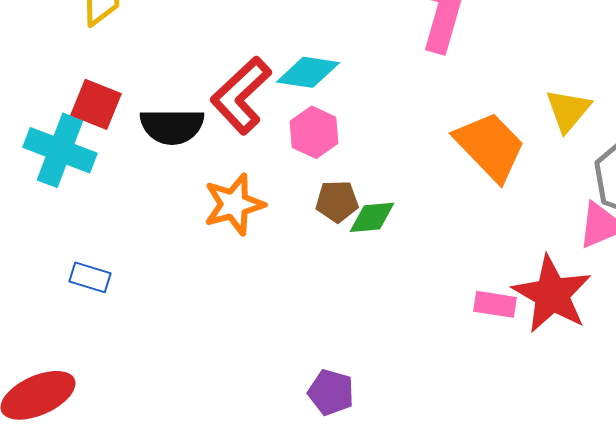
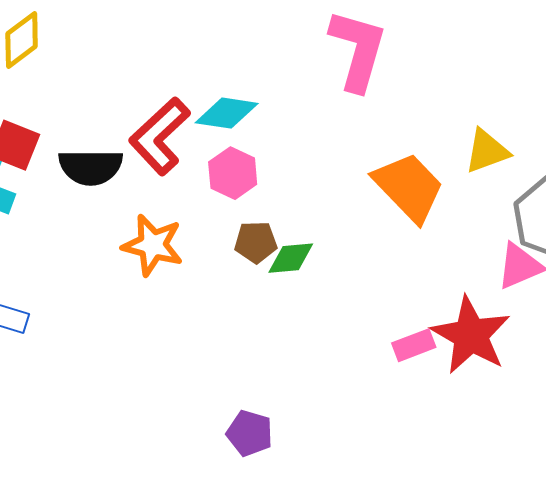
yellow triangle: (568, 110) -> (487, 151), turned 30
orange star: (234, 204) -> (153, 245), turned 30
pink rectangle: (495, 304) -> (414, 345), turned -30

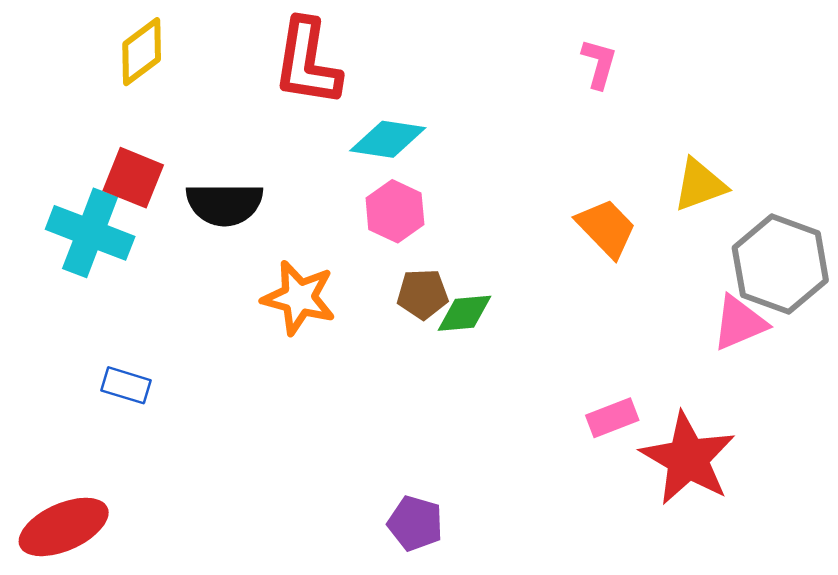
pink L-shape: (358, 50) -> (599, 64), moved, size x0.5
red L-shape: (160, 136) -> (307, 62), moved, turned -38
orange trapezoid: (409, 187) -> (606, 228), size x0.7
red star: (471, 335) -> (688, 459), moved

